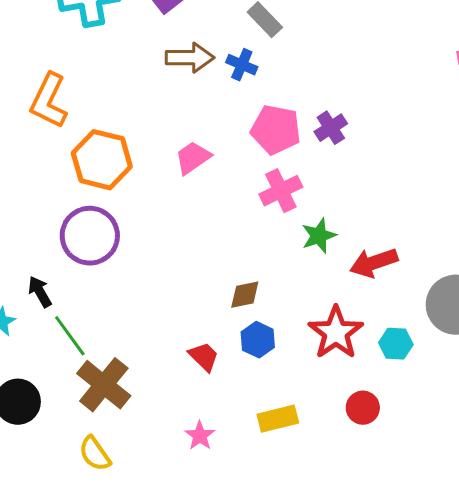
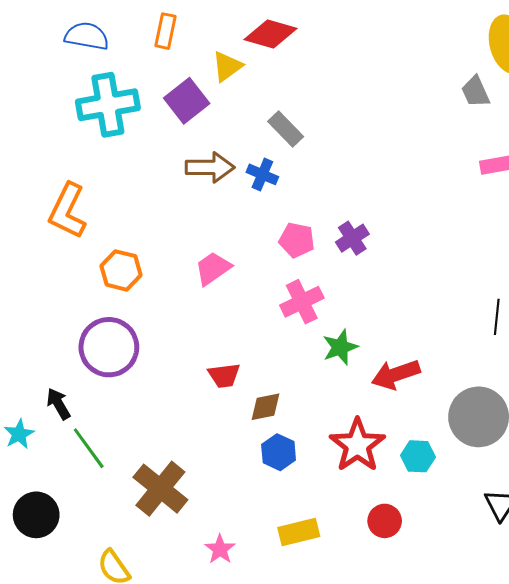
pink pentagon: (276, 130) -> (297, 240), size x0.7
orange hexagon: (102, 160) -> (121, 270), size x0.7
red trapezoid: (204, 357) -> (224, 375), moved, turned 128
brown cross: (104, 385) -> (160, 489), moved

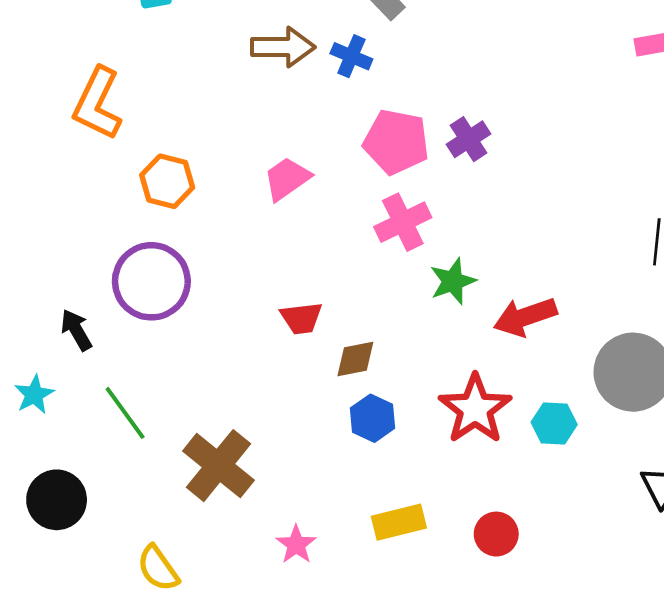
pink pentagon: (297, 240) -> (396, 142), size x1.4
black arrow: (58, 404) -> (76, 330), moved
red circle: (385, 521) -> (496, 534), moved

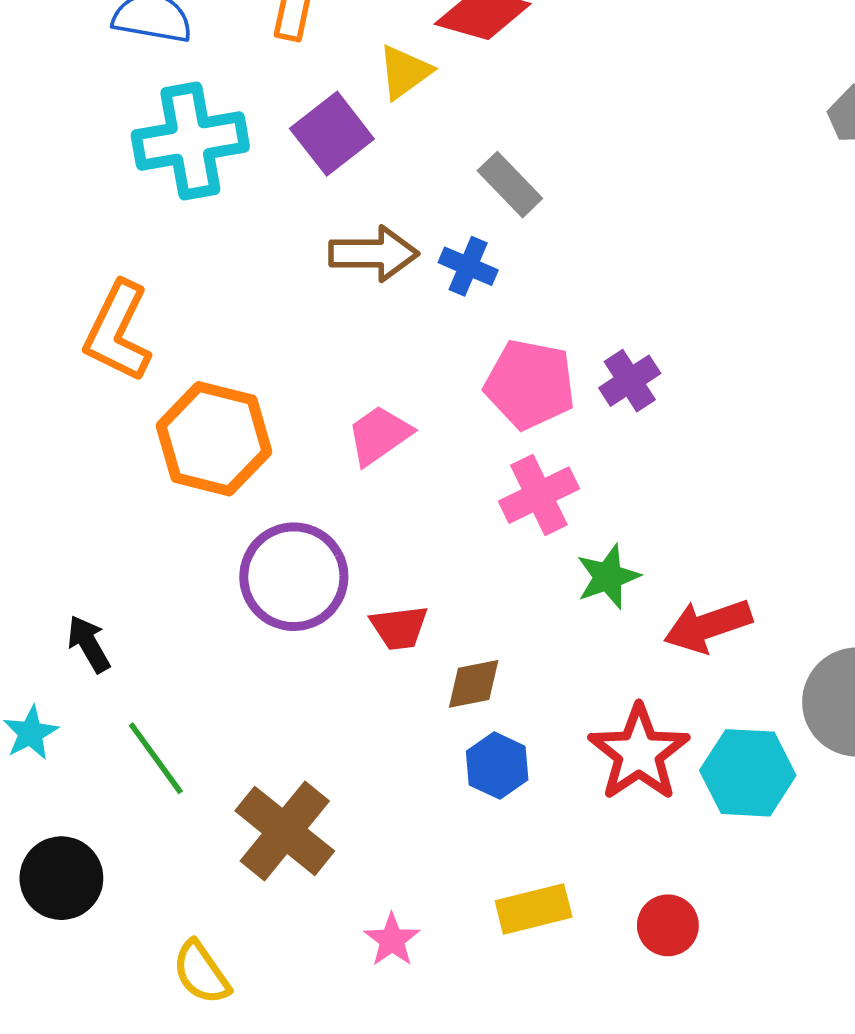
orange hexagon: (167, 181) -> (214, 439), size x1.5
purple circle: (151, 281) -> (294, 577), moved
cyan hexagon: (554, 423) -> (748, 773), size x1.5

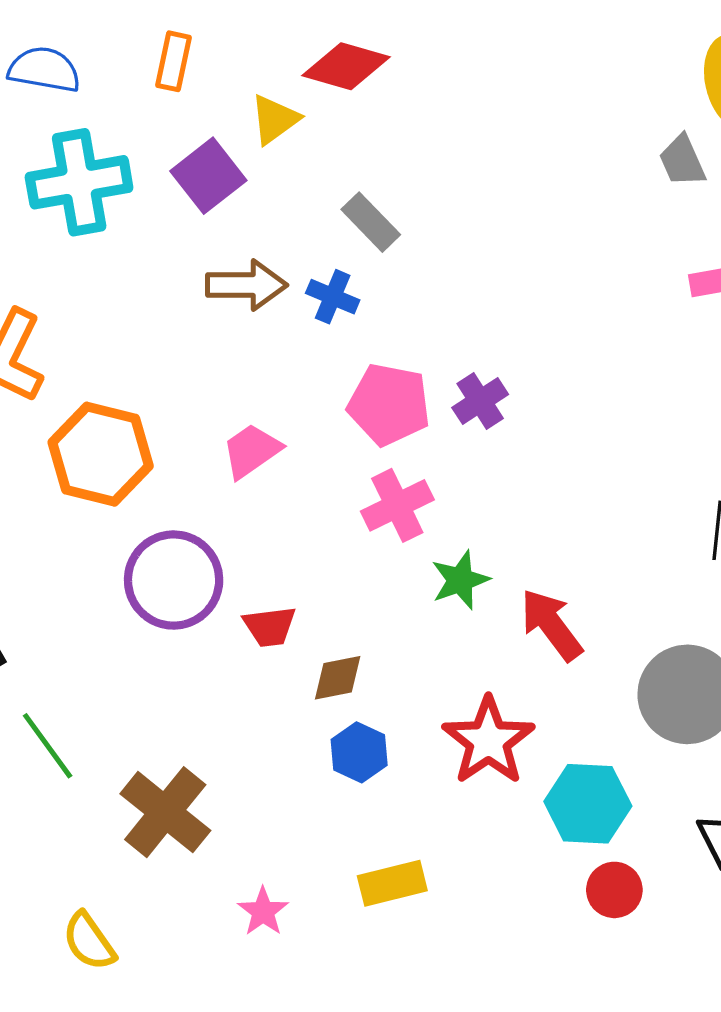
red arrow: (708, 626) -> (551, 625), turned 72
cyan hexagon: (748, 773) -> (588, 804), moved
red circle: (668, 925) -> (614, 890), moved

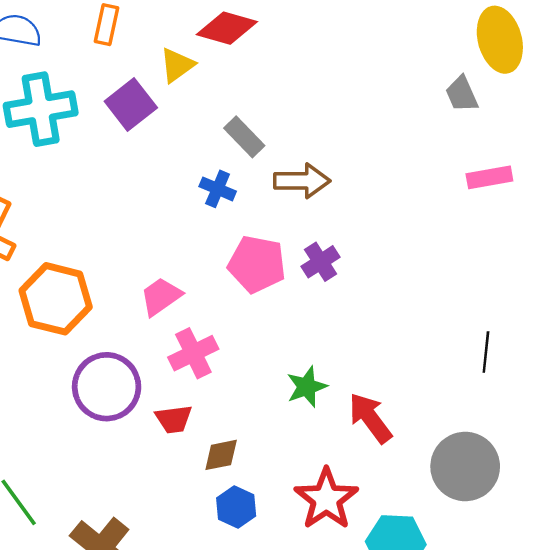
brown arrow: (246, 285) -> (302, 181), moved
pink cross: (397, 505) -> (193, 353), moved

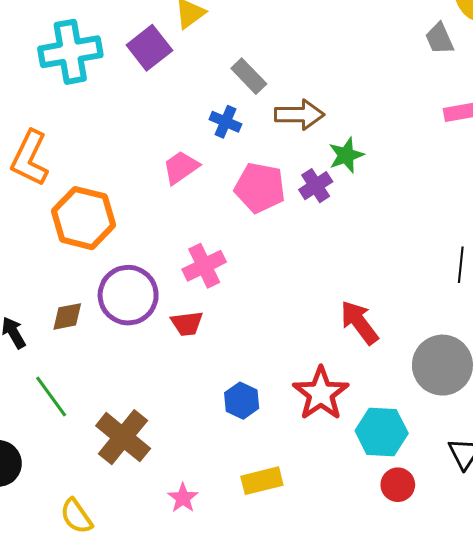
pink trapezoid: (161, 296) -> (181, 167), moved
green star: (307, 387) -> (346, 155), moved
brown diamond: (221, 455) -> (67, 316), moved

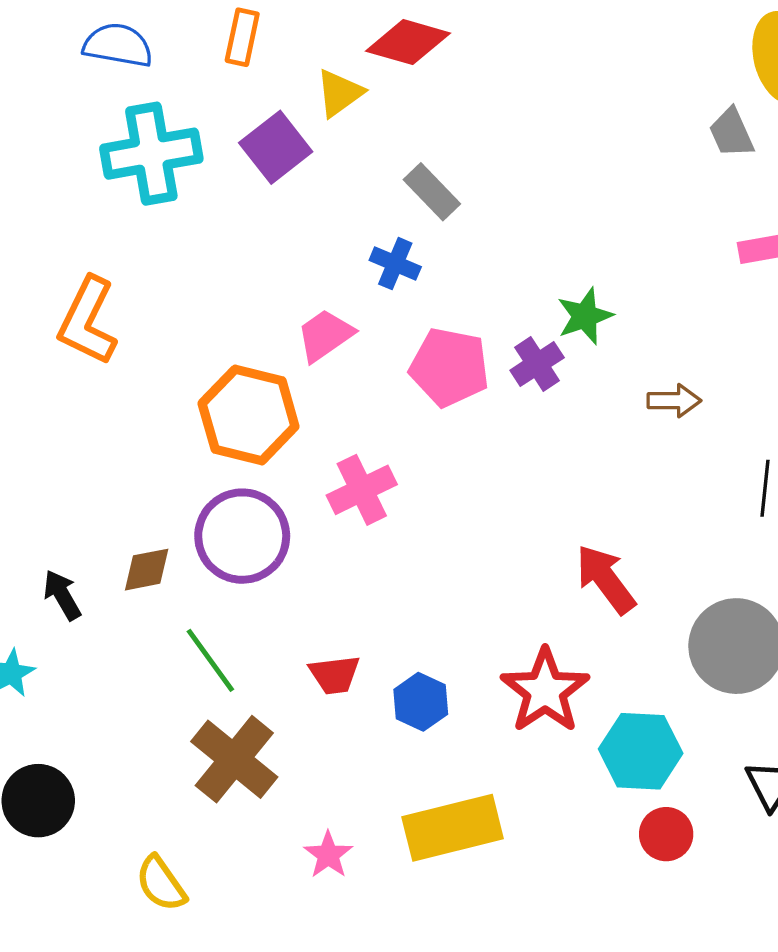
brown arrow: (299, 115) -> (674, 401), moved, size x0.7
orange hexagon: (84, 218) -> (249, 415), moved
red trapezoid: (187, 324) -> (335, 675), moved
green line: (51, 397) -> (210, 660), moved
yellow rectangle: (262, 481) -> (453, 828), size x1.5

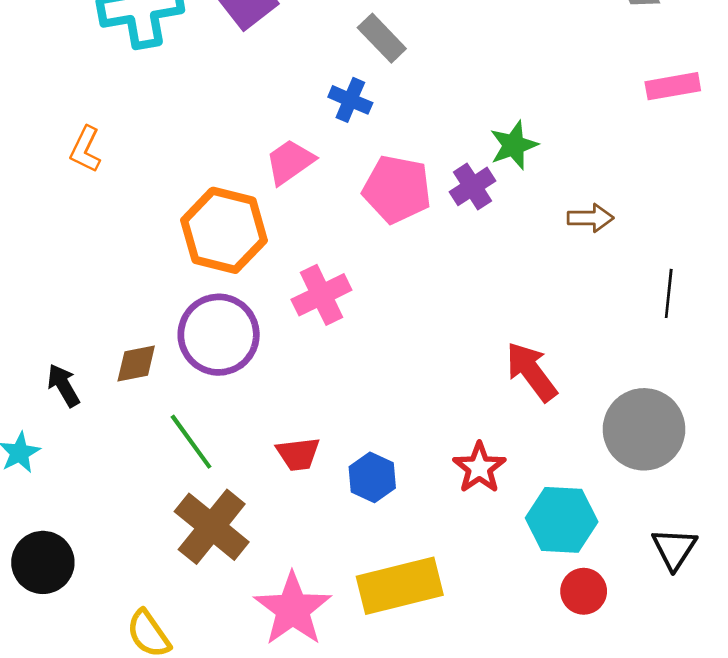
orange L-shape: (88, 321) -> (85, 149), size x0.6
red star: (545, 691) -> (479, 468), size x0.7
pink star: (328, 855) -> (293, 609), size x1.8

